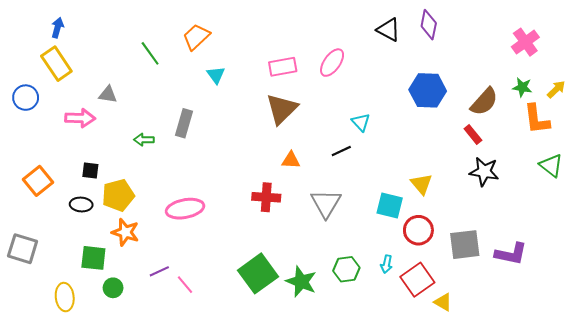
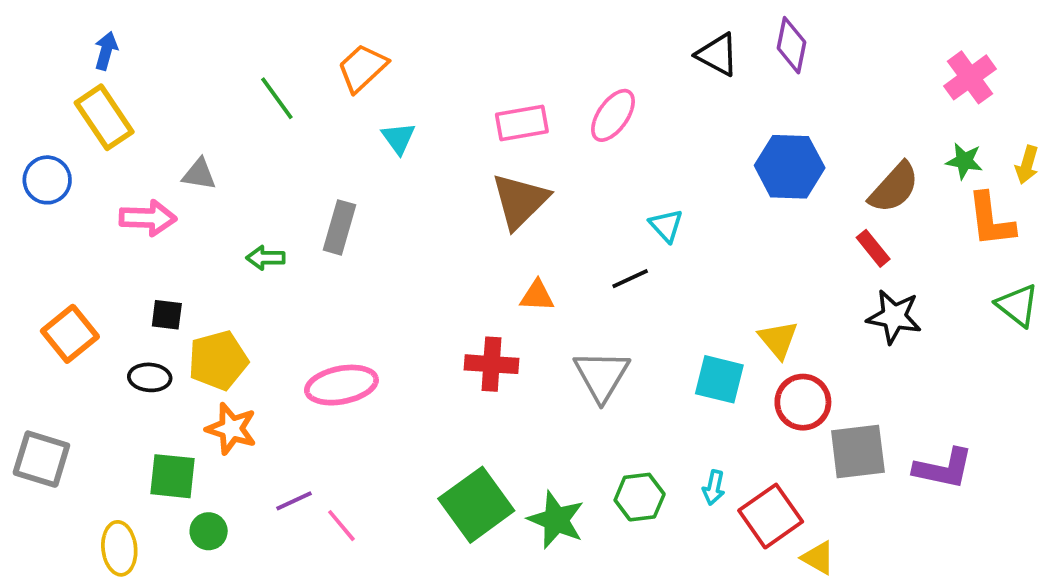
yellow arrow: (556, 89) -> (1027, 165), turned 150
red circle: (418, 230) -> (803, 402), moved

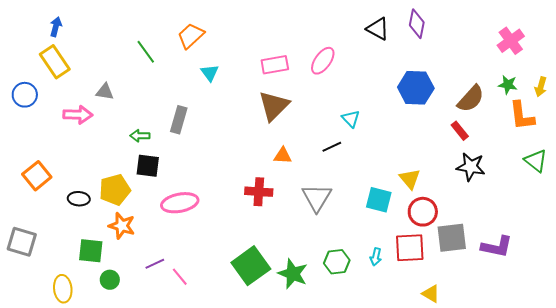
black square: (167, 315) -> (148, 166), moved, size x1.4
red square: (771, 516) -> (410, 248), moved, turned 32

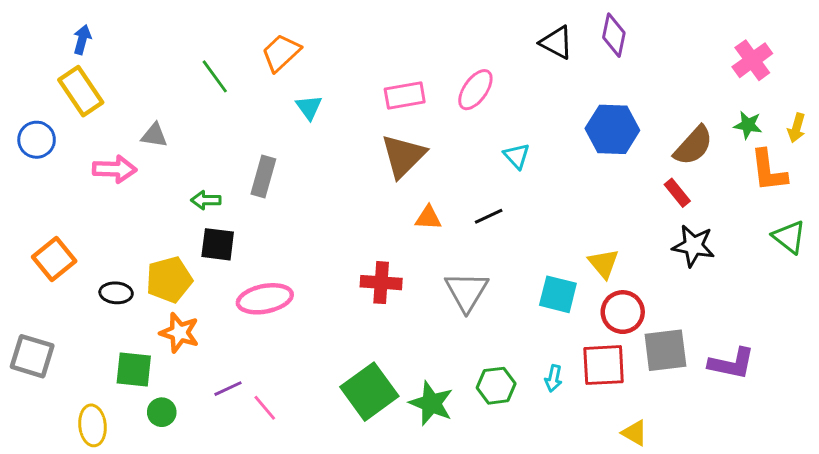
cyan triangle: (351, 119) -> (517, 156), moved
orange triangle: (283, 156) -> (428, 218), moved

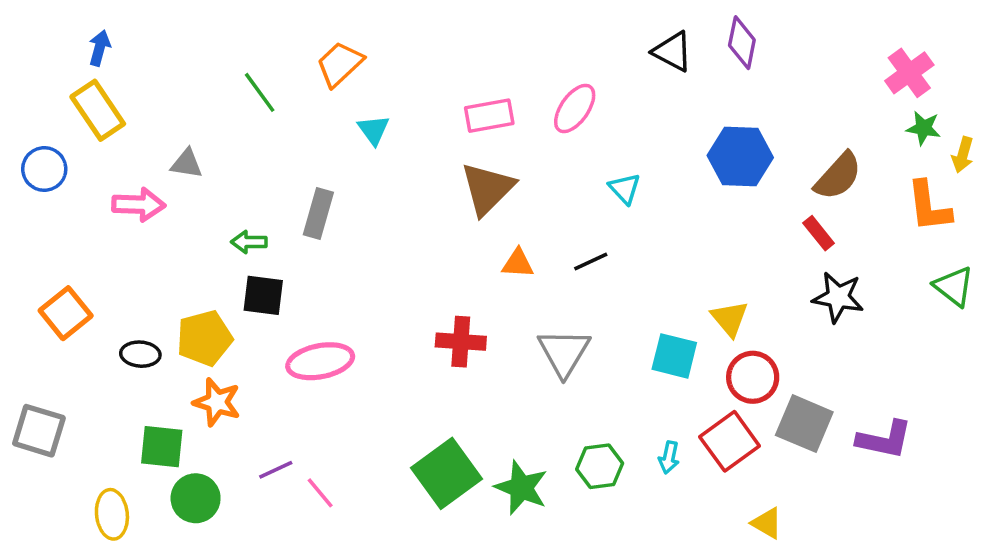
green star: (748, 125) -> (924, 128), moved
gray square: (665, 350) -> (804, 424), turned 30
red square: (604, 365) -> (730, 441), turned -33
green circle: (162, 412) -> (196, 498), size x1.4

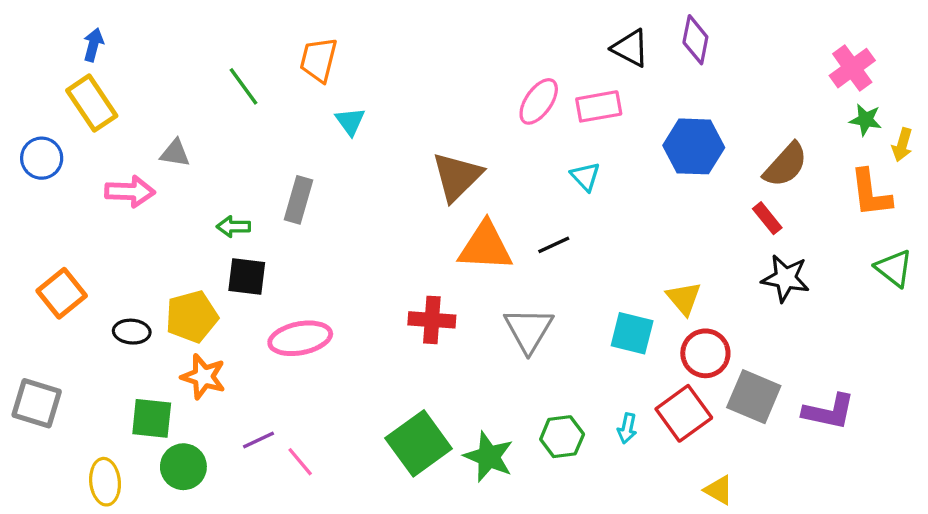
orange trapezoid: (340, 64) -> (319, 60), turned -33
pink rectangle: (489, 116) -> (599, 106), moved
orange triangle: (518, 263) -> (485, 247), size x1.8

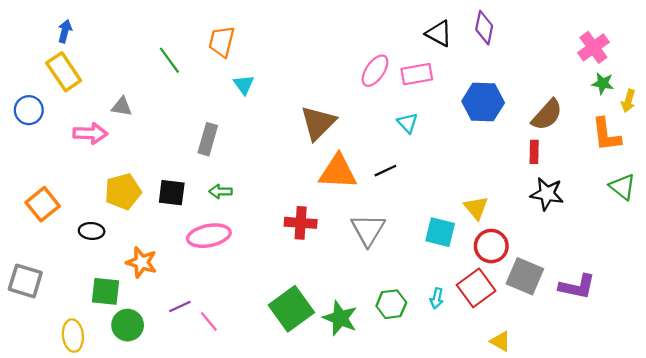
red rectangle: (767, 218) -> (534, 152), turned 40
green arrow: (233, 227) -> (220, 191), moved
yellow pentagon: (192, 317) -> (123, 191), moved

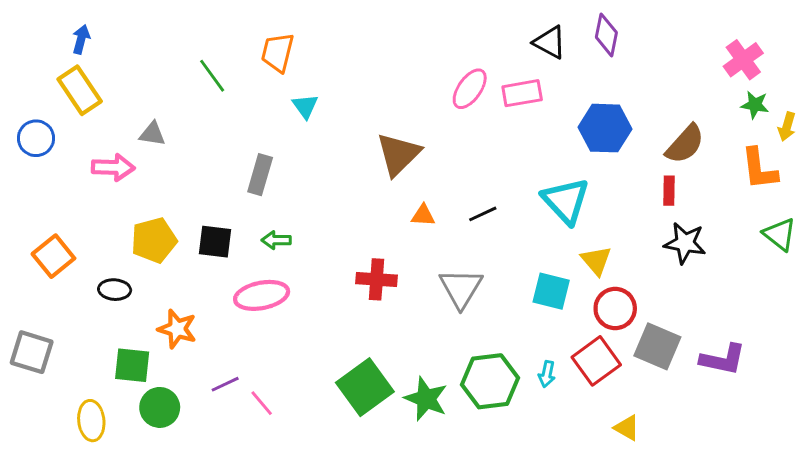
cyan triangle: (408, 123) -> (566, 201), moved, size x1.8
orange triangle: (338, 172) -> (423, 215), size x0.5
green hexagon: (391, 304) -> (490, 381), size x1.5

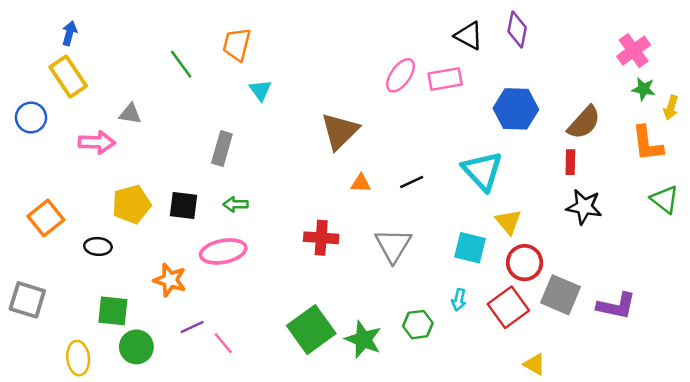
orange star: (177, 329) -> (170, 280), moved
cyan arrow: (547, 374) -> (459, 300), moved
green hexagon: (490, 381) -> (418, 325), size x0.6

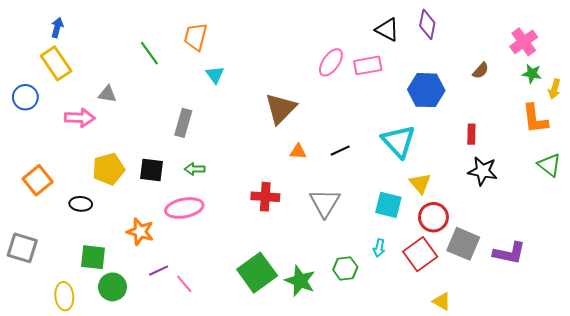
brown semicircle: (584, 122) -> (481, 71), moved, size x0.6

